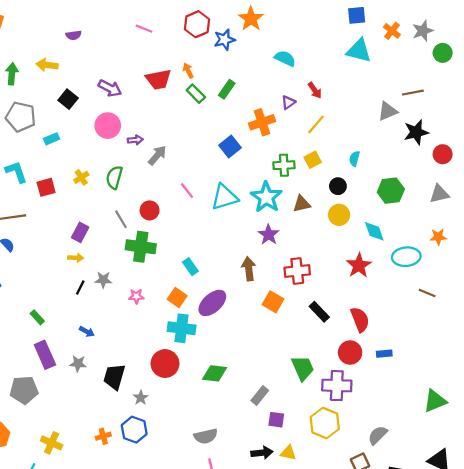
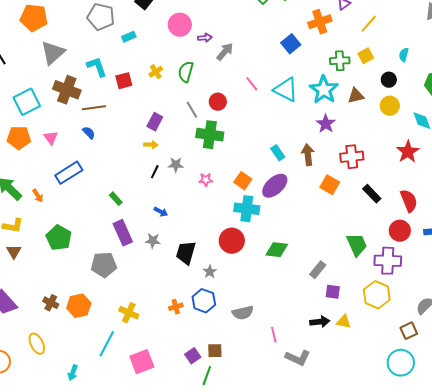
cyan triangle: (224, 197) -> (286, 90), turned 44
cyan rectangle: (190, 267) -> (278, 153), moved
gray semicircle: (206, 436) -> (243, 313), moved

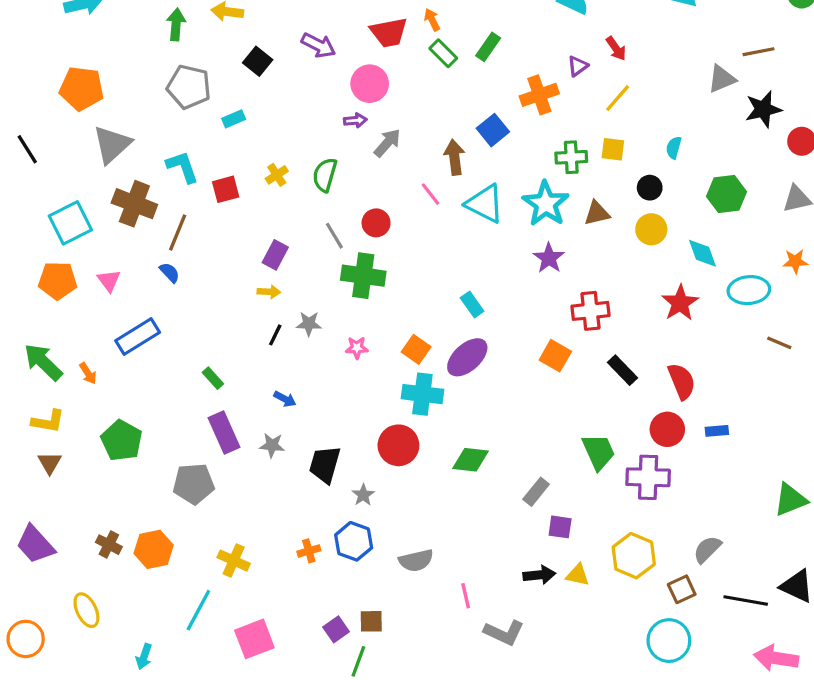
pink circle: (180, 25) -> (370, 84), moved
yellow square: (366, 56) -> (613, 149), turned 35
brown line: (94, 108) -> (178, 232), turned -60
brown arrow: (308, 155) -> (454, 157), moved
yellow hexagon: (377, 295) -> (634, 556), moved

